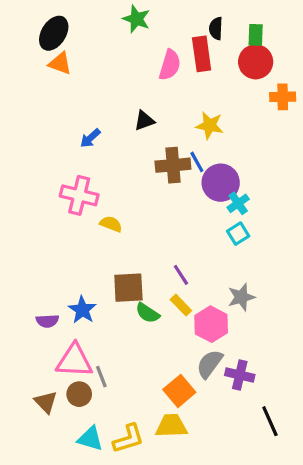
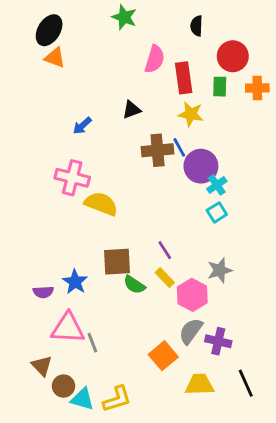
green rectangle: (256, 35) -> (220, 87), moved
red rectangle: (202, 54) -> (184, 78), moved
yellow semicircle: (111, 224) -> (101, 204), size x1.6
brown circle: (79, 394) -> (64, 386), moved
yellow trapezoid: (171, 426) -> (199, 385), moved

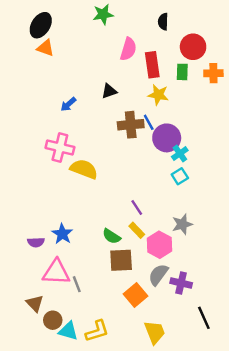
green star: (124, 17) -> (103, 14), turned -30
brown square: (117, 262) -> (121, 260), moved
yellow trapezoid: (199, 385) -> (155, 332), moved, turned 70

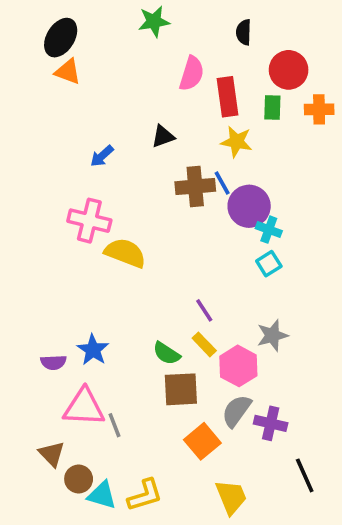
cyan cross: (180, 153) -> (269, 230), turned -35

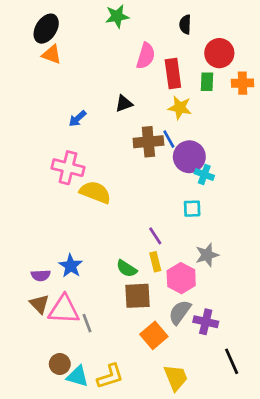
cyan square: (269, 264) -> (192, 209), moved, turned 30
yellow rectangle: (204, 344) -> (155, 262), turned 30
brown triangle: (52, 454) -> (39, 304), moved

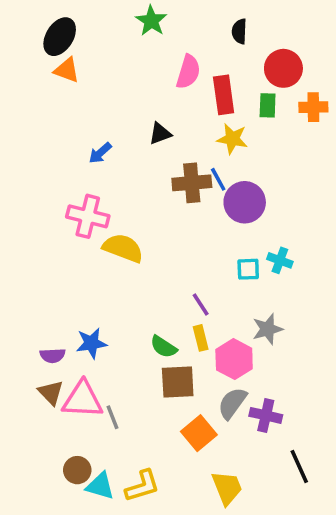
green star: (117, 16) -> (151, 21), turned -30
cyan cross: (204, 174) -> (280, 260), moved
blue star: (71, 266) -> (91, 343), turned 30

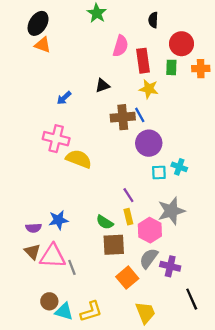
purple circle: (245, 202) -> (149, 143), moved
gray star: (268, 329) -> (171, 211), size x1.4

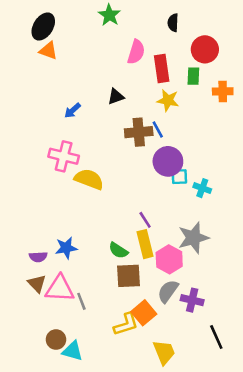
orange cross: (201, 69) -> (223, 91), moved
cyan square: (159, 173) -> (179, 177), moved
yellow rectangle: (128, 217) -> (145, 244), size x1.5
yellow L-shape: (91, 311) -> (126, 324), moved

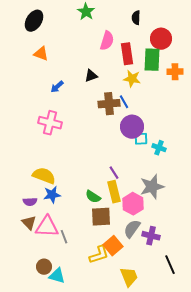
orange triangle: (48, 51) -> (41, 54), moved
green rectangle: (193, 76) -> (152, 60), size x1.6
yellow semicircle: (89, 179) -> (44, 176), moved

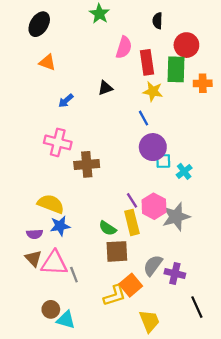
brown cross: (109, 104) -> (87, 164), moved
cyan cross: (159, 148) -> (184, 171), turned 32
pink hexagon: (133, 204) -> (154, 206), moved

